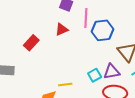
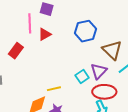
pink line: (86, 18) -> (30, 23), moved
purple triangle: (112, 72) -> (99, 71), turned -30

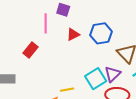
red triangle: (45, 34) -> (73, 34), moved
cyan square: (82, 76) -> (96, 79), size x1.5

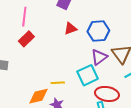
pink line: (46, 23) -> (24, 17), moved
purple triangle: (113, 74) -> (99, 57), moved

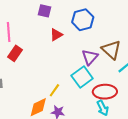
blue hexagon: (98, 31) -> (83, 20), moved
yellow line: (58, 83) -> (54, 90), turned -40

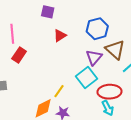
blue hexagon: (83, 20) -> (97, 29), moved

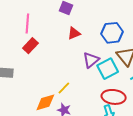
purple triangle: (94, 57) -> (91, 60), moved
cyan square: (86, 78) -> (108, 69), moved

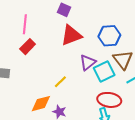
red triangle: (74, 33) -> (71, 35), size x1.6
yellow line: (64, 88) -> (60, 82), moved

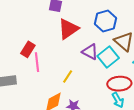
pink line: (25, 24) -> (37, 62), moved
purple triangle: (88, 62) -> (90, 52), turned -42

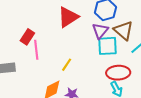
purple triangle: (90, 52) -> (100, 31), moved, turned 42
cyan square: (108, 57) -> (107, 46), turned 35

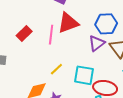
cyan square: (107, 46) -> (84, 75), moved
pink line: (36, 50) -> (51, 35), moved

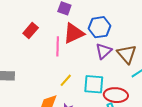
blue hexagon: (106, 24) -> (100, 27), moved
red rectangle: (24, 33) -> (31, 31), moved

